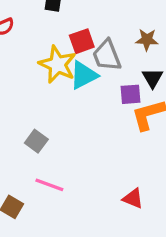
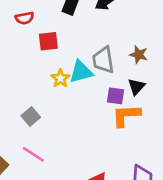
red square: (82, 41) -> (48, 41), moved
yellow star: (57, 64) -> (60, 78), moved, size x0.6

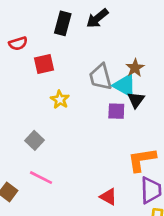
brown star: (139, 55) -> (135, 68), turned 30
cyan triangle: (81, 72) -> (125, 85), moved, turned 50
orange L-shape: (126, 115) -> (142, 160), moved

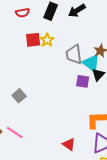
red semicircle: (18, 43) -> (22, 13), moved
yellow star: (60, 100) -> (47, 40), moved
pink line: (41, 178) -> (15, 133), moved

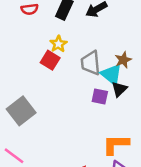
red square: (33, 40) -> (50, 60), moved, turned 35
gray square: (19, 96) -> (21, 111), size x1.6

